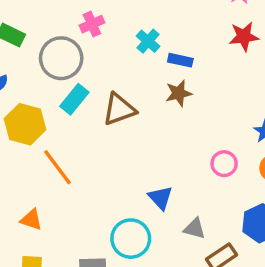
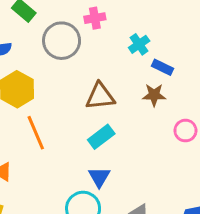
cyan rectangle: (74, 99) -> (101, 137), moved
pink circle: (224, 164) -> (185, 131), moved
blue triangle: (161, 198) -> (99, 177), moved

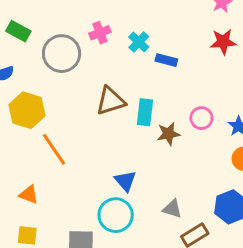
pink cross: (95, 18) -> (100, 33), moved
brown star: (154, 95) -> (168, 134), moved
cyan rectangle: (101, 137) -> (145, 112), moved, turned -35

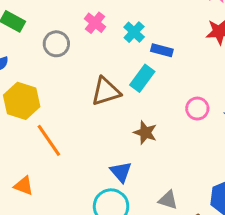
pink cross: (100, 33) -> (95, 23), turned -30
gray circle: (62, 54) -> (56, 44), size x0.7
cyan rectangle: (145, 112) -> (142, 78), moved, turned 30
brown star: (168, 134) -> (145, 133), moved, turned 30

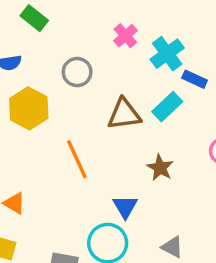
cyan cross: (134, 32) -> (167, 54), size x1.4
gray circle: (56, 44) -> (77, 72), moved
orange line: (49, 140) -> (77, 159), moved

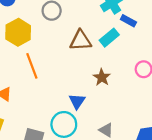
orange line: (77, 159) -> (32, 66), moved

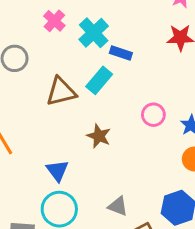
blue triangle: (77, 101) -> (57, 171), moved

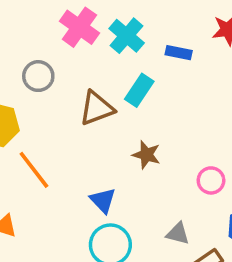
pink cross: (54, 21) -> (79, 27), size x1.5
blue rectangle: (121, 53) -> (179, 53), moved
pink circle: (153, 115) -> (211, 180), moved

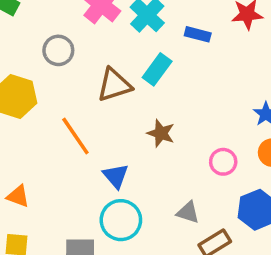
orange line: (34, 170) -> (75, 136), moved

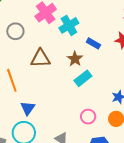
cyan rectangle: (157, 69) -> (83, 78), moved
brown star: (161, 133) -> (75, 59), moved

